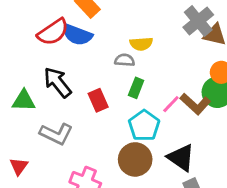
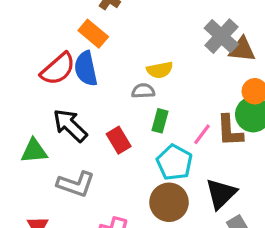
blue semicircle: (77, 35) -> (86, 69), turned 64
brown L-shape: (195, 104) -> (230, 131), turned 52
black triangle: (181, 158) -> (221, 194), turned 48

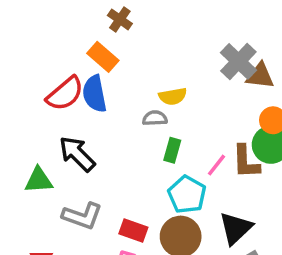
red rectangle: (119, 140) -> (133, 230), moved, turned -40

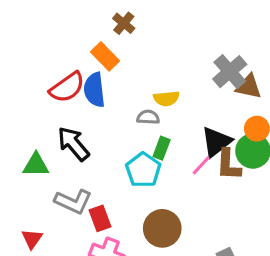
cyan pentagon: (187, 194) -> (143, 170), moved
black triangle: (236, 228) -> (216, 142), moved
red rectangle: (133, 230) -> (100, 218), moved, turned 45

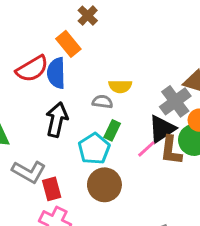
gray cross: (230, 72) -> (175, 101), moved
black arrow: (73, 144) -> (57, 120), moved, turned 48
brown circle: (162, 228) -> (104, 185), moved

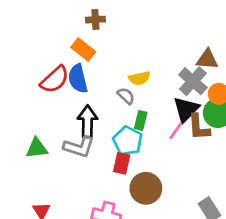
brown cross: (88, 16) -> (95, 20), turned -36
gray semicircle: (102, 102) -> (126, 96), turned 48
gray L-shape: (29, 172) -> (79, 147), moved
brown circle: (104, 185) -> (146, 188), moved
red rectangle: (52, 189) -> (122, 163), moved, turned 40

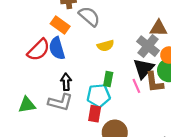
gray semicircle: (126, 96) -> (89, 16), moved, size x1.5
black arrow: (87, 121) -> (66, 82), size x0.7
pink line: (176, 131) -> (136, 86), turned -56
cyan pentagon: (128, 141) -> (99, 96), turned -30

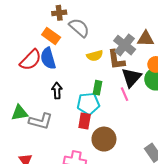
gray cross: (148, 46) -> (125, 45), moved
brown L-shape: (154, 82) -> (116, 60), moved
gray L-shape: (60, 102) -> (41, 121), moved

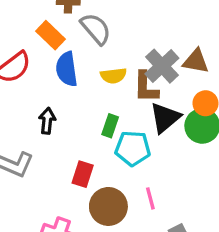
blue semicircle: (48, 58) -> (67, 69), moved
pink line: (125, 94) -> (150, 198), moved
cyan pentagon: (88, 104) -> (133, 148), moved

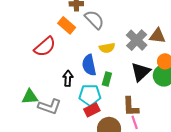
blue semicircle: (67, 69) -> (89, 65), moved
brown L-shape: (146, 87) -> (131, 107), moved
cyan pentagon: (133, 148) -> (90, 95), moved
red rectangle: (83, 174) -> (92, 110), turned 49

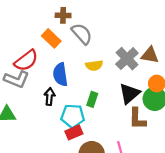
blue semicircle: (89, 65) -> (60, 74), moved
gray L-shape: (50, 107) -> (17, 79), moved
brown L-shape: (131, 107) -> (137, 119), moved

